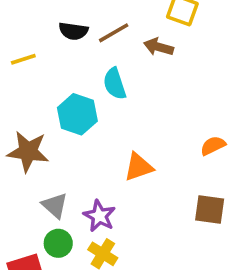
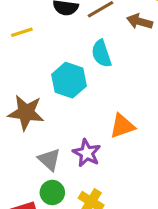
purple star: (99, 216) -> (87, 153), moved

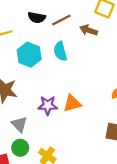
cyan hexagon: (69, 80) -> (29, 55), moved
purple star: (87, 153) -> (48, 105), moved, turned -30

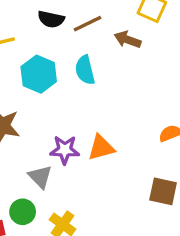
gray triangle: (19, 124) -> (40, 177), moved

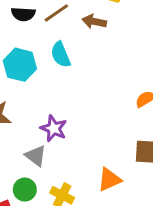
orange triangle: (101, 148) -> (109, 179), moved
purple star: (65, 150) -> (54, 129), turned 30

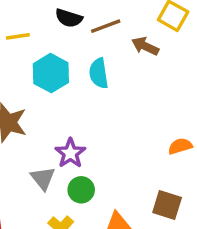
green circle: (25, 190) -> (81, 190), moved

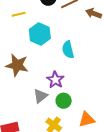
cyan semicircle: (99, 73) -> (68, 50), moved
gray triangle: (43, 178) -> (40, 96), turned 35

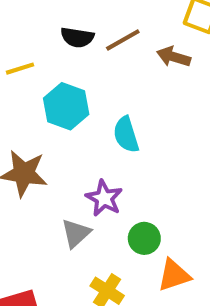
green circle: (64, 101) -> (144, 238), moved

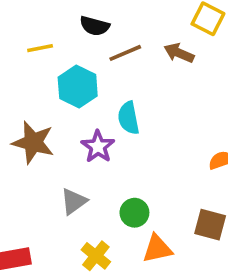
brown line: (123, 40) -> (125, 53), moved
purple star: (104, 198) -> (98, 147), moved

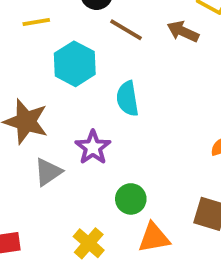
brown line: (125, 53) -> (126, 30), turned 52
purple star: (98, 147) -> (93, 147), moved
gray triangle: (74, 201) -> (48, 172), moved

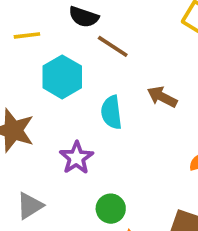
brown arrow: (183, 32) -> (162, 97), moved
gray triangle: (48, 172) -> (30, 206), moved

